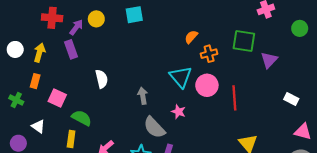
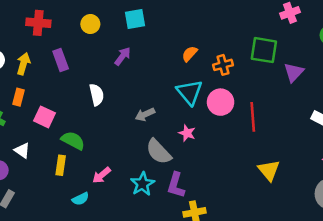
purple arrow: (76, 27) -> (123, 56), moved
orange semicircle: (191, 37) -> (190, 54), moved
gray arrow: (143, 96) -> (145, 114), turned -105

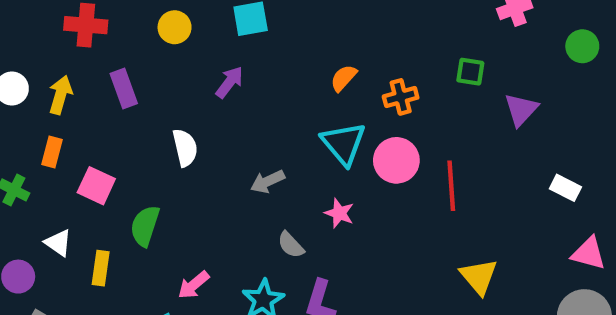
green square: (264, 50) -> (470, 72), size x0.6
green semicircle: (73, 141) -> (145, 226), turned -100
gray semicircle: (159, 152) -> (291, 245), size x0.6
yellow rectangle: (61, 165) -> (101, 268), moved

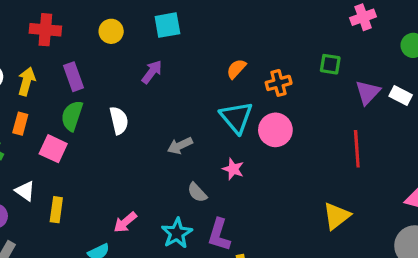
red line: (451, 186) -> (357, 149), moved
white rectangle: (565, 188) -> (401, 95), moved
green semicircle: (145, 226) -> (72, 116), moved
yellow triangle: (479, 277) -> (336, 216), turned 32

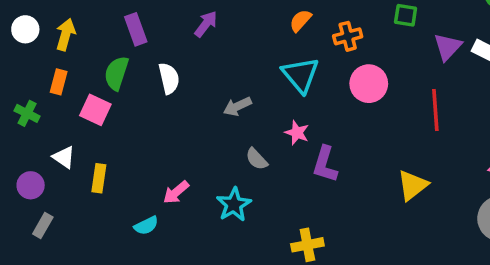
purple rectangle: (74, 77) -> (136, 29), moved
pink circle: (275, 130) -> (369, 84), moved
purple L-shape: (219, 235) -> (325, 164), moved

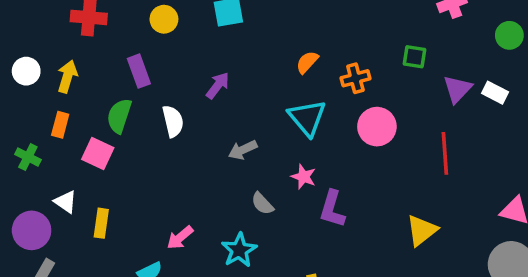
purple arrow: (206, 24) -> (218, 85), moved
purple circle: (31, 185) -> (32, 230), size x1.4

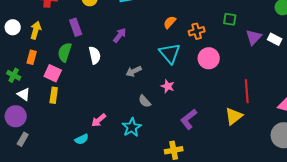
red line: (445, 153) -> (247, 91), moved
white triangle: (66, 202) -> (24, 94), moved
purple L-shape: (332, 209) -> (189, 119), moved, turned 35
yellow rectangle: (101, 223) -> (54, 95), moved

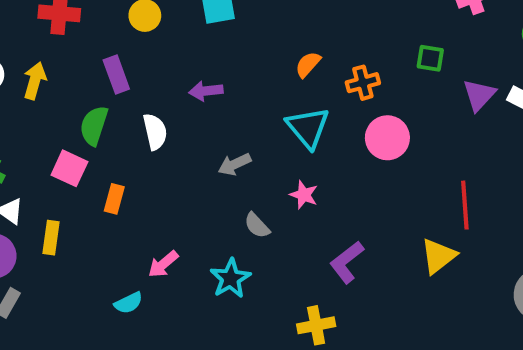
purple arrow: (120, 35) -> (206, 91), turned -133
orange rectangle: (32, 57) -> (114, 199), moved
yellow rectangle: (54, 95) -> (51, 238), moved

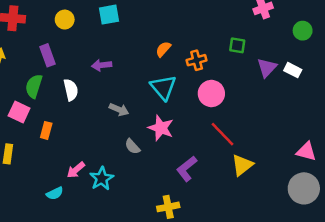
gray arrow: (235, 164) -> (119, 110), turned -132
pink star: (304, 195) -> (161, 128), size x1.5
red line: (465, 205) -> (222, 134), moved, turned -40
cyan star: (230, 278) -> (102, 179), moved

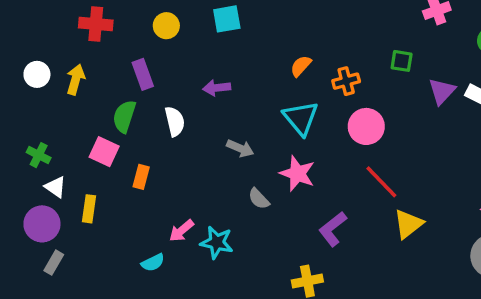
cyan star: (102, 179) -> (217, 242), turned -30

